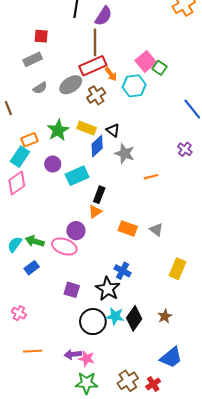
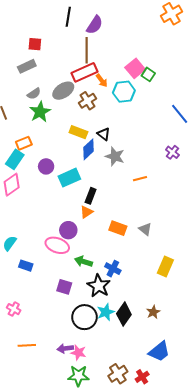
green star: (58, 130) -> (40, 112), moved
green arrow: (35, 241) -> (83, 262), moved
blue rectangle: (32, 268) -> (26, 266), turned 56
cyan star: (115, 316) -> (106, 312), turned -30

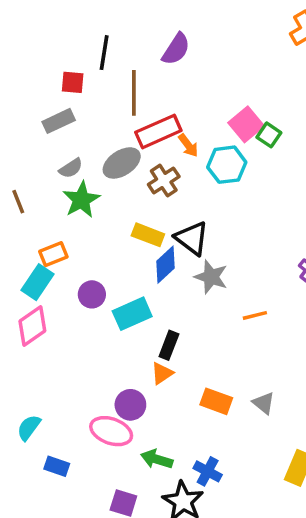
black line: (68, 17) -> (104, 53), moved
brown line: (87, 50) -> (134, 93), moved
black triangle: (104, 134) -> (192, 238), size x1.5

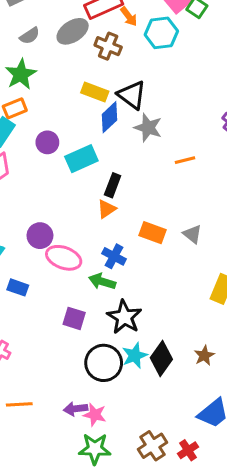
brown cross: (164, 181) -> (108, 46), turned -35
green star: (81, 200) -> (21, 74), moved
purple circle: (130, 405) -> (40, 236), moved
blue cross: (208, 471) -> (114, 256), moved

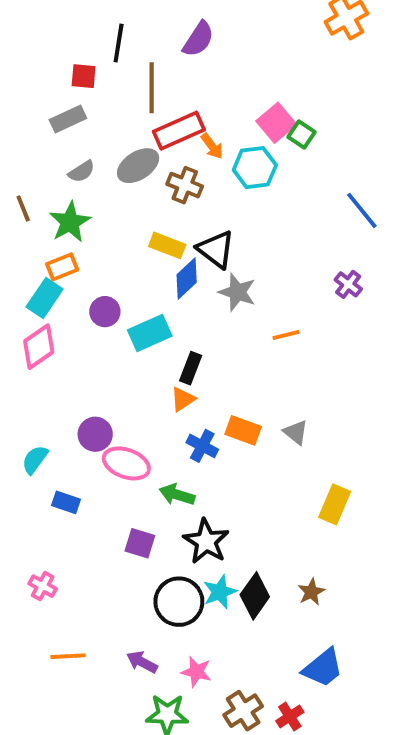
blue cross: (114, 256) -> (202, 446), moved
purple arrow: (76, 409) -> (142, 662), turned 35
pink star: (95, 415) -> (196, 672), moved

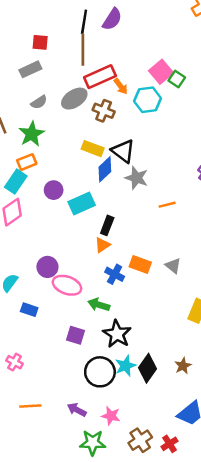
black line: (119, 43) -> (84, 22), moved

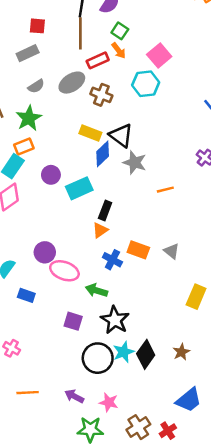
red rectangle: (100, 77) -> (98, 60), size x0.7
green square: (177, 79) -> (120, 31), moved
orange arrow: (121, 86) -> (119, 51), moved

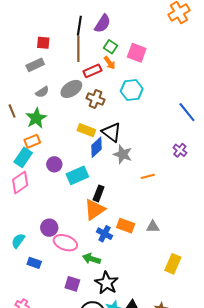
pink square: (159, 55) -> (137, 53), moved, turned -30
orange triangle: (100, 230) -> (94, 210), size x1.6
gray triangle: (171, 251) -> (153, 227), turned -40

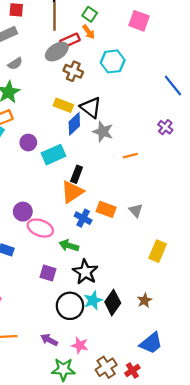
pink square: (137, 53) -> (139, 21), moved
gray ellipse: (71, 89) -> (57, 52), moved
gray triangle: (153, 227) -> (136, 210), turned 48

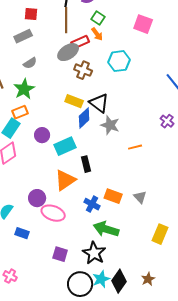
black rectangle: (77, 174) -> (86, 164), turned -35
orange triangle: (72, 192) -> (65, 180), moved
green arrow: (69, 246) -> (106, 229), moved, size x1.4

